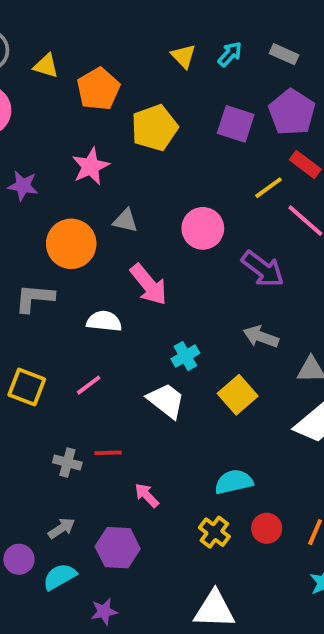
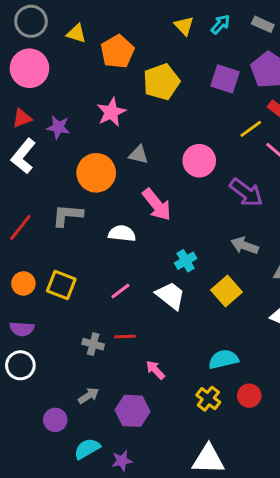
pink line: (89, 385) -> (120, 291), moved
cyan semicircle: (60, 577) -> (87, 449), moved

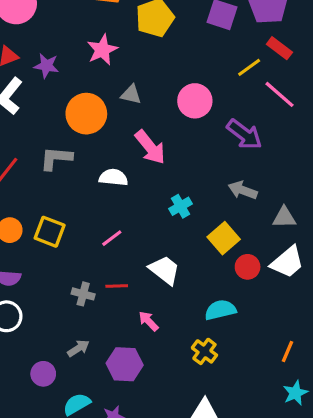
white trapezoid: (170, 296) -> (165, 270), moved
red circle: (249, 396) -> (248, 267), moved

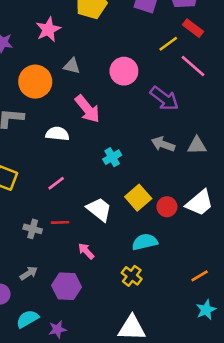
gray triangle: (284, 217) -> (197, 145), moved
yellow square: (224, 238) -> (138, 198), moved
orange line: (287, 351) -> (200, 276), turned 36

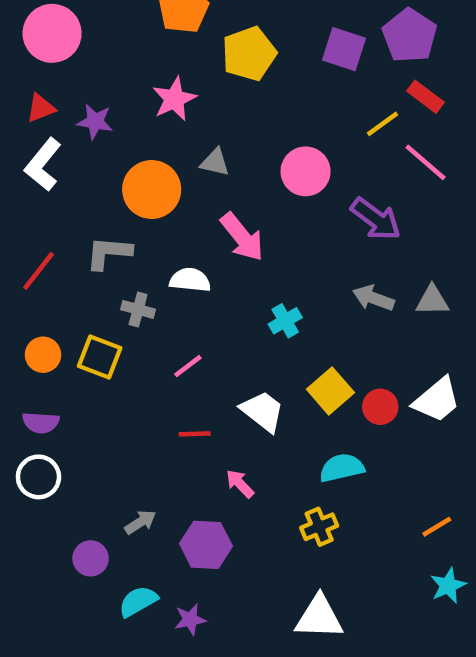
gray cross: (33, 229) -> (138, 309), moved
yellow cross: (132, 276) -> (319, 527), turned 30

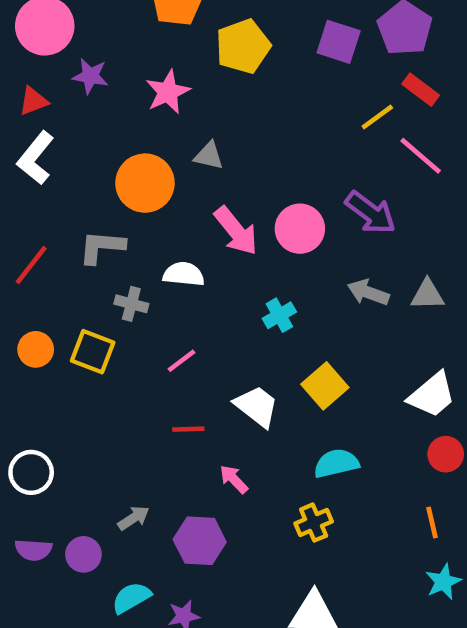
purple star: (95, 122) -> (90, 76), moved
pink circle: (306, 171) -> (300, 229), moved
red circle: (380, 407) -> (446, 454), moved
purple semicircle: (41, 423) -> (33, 550), moved
orange line: (437, 527) -> (432, 523), turned -72

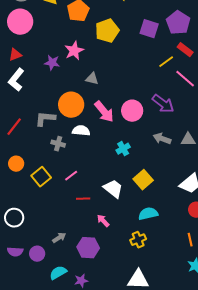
purple star: (90, 76) -> (52, 63), moved
orange circle: (145, 183) -> (71, 105), moved
yellow square: (93, 352) -> (41, 177), moved, turned 30
pink line: (181, 361) -> (71, 176), moved

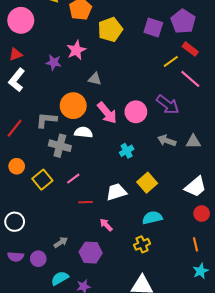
gray cross: (58, 144) -> (60, 146), size x1.5
white trapezoid: (113, 189) -> (116, 192), turned -55

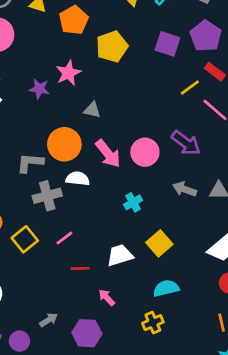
gray cross: (60, 146) -> (47, 196), turned -30

